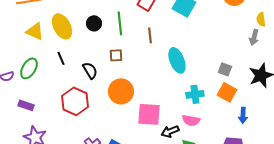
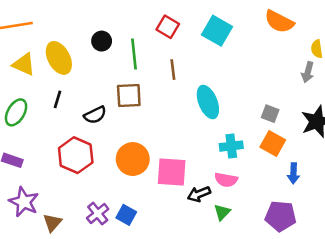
black circle: (94, 23) -> (102, 41), moved
brown square: (116, 55) -> (129, 96), size x1.5
black line: (61, 58) -> (58, 99), turned 40
black semicircle: (90, 70) -> (95, 115), turned 96
orange circle: (121, 91) -> (133, 159), moved

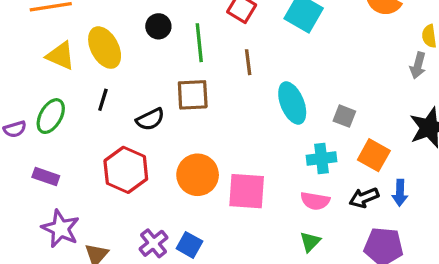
gray square: (270, 114) -> (344, 116), moved
black arrow: (199, 194) -> (364, 198), moved

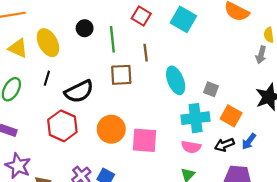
brown square: (193, 95) -> (121, 75), moved
black semicircle: (150, 119) -> (79, 91), size x1.5
cyan cross: (322, 158) -> (196, 118), size x1.4
blue arrow: (400, 193) -> (249, 141), turned 35

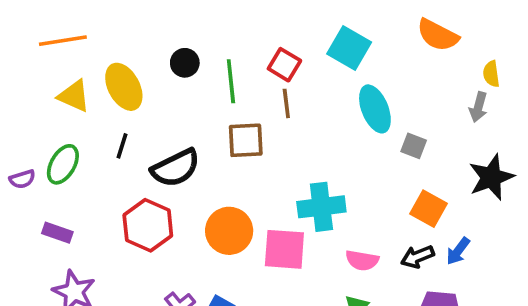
red square: (141, 16) -> (284, 65), moved
cyan ellipse: (176, 80) -> (375, 109), moved
gray square: (211, 89) -> (414, 146), moved
cyan cross: (196, 118) -> (321, 207), moved

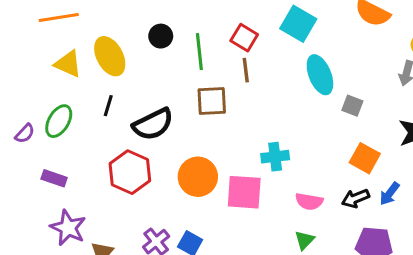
purple semicircle: (22, 179) -> (25, 133), turned -30
cyan cross: (321, 207) -> (275, 157), size x0.7

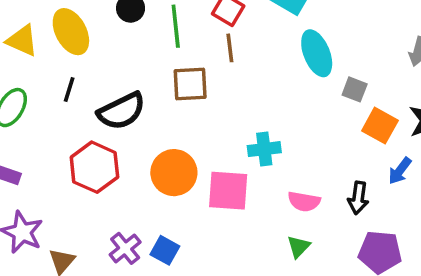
orange square: (365, 158) -> (380, 126), moved
blue arrow: (389, 194) -> (400, 171), moved
black arrow: (355, 198) -> (358, 198), turned -60

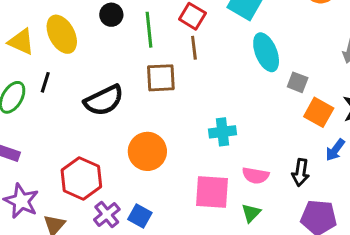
black line: (69, 89) -> (45, 82), moved
red hexagon: (94, 167) -> (81, 178), moved
pink square: (228, 191) -> (212, 192), moved

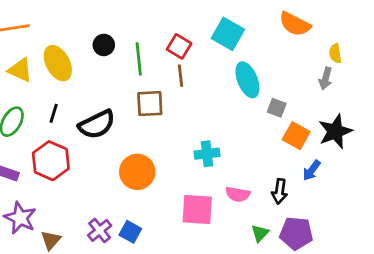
black line: (45, 82) -> (54, 113), moved
red hexagon: (81, 178) -> (51, 161), moved
green triangle: (251, 213) -> (260, 233), moved

